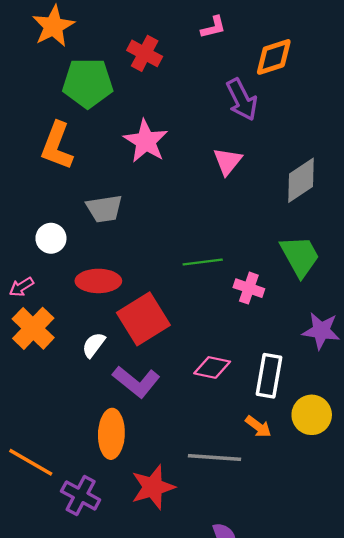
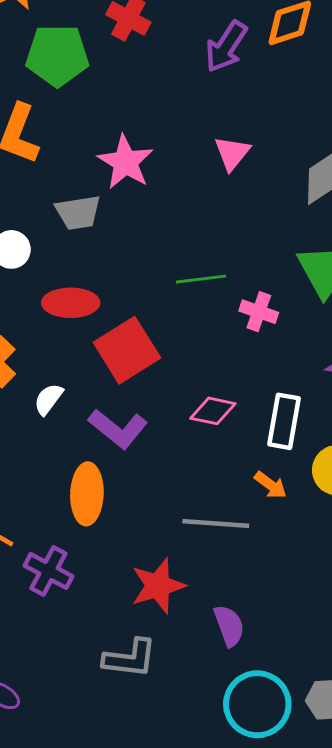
purple arrow: (242, 100) -> (226, 47), moved, turned 60
pink star: (146, 141) -> (125, 162), moved
white semicircle: (94, 345) -> (48, 399), moved
red star: (153, 487) -> (158, 586), moved

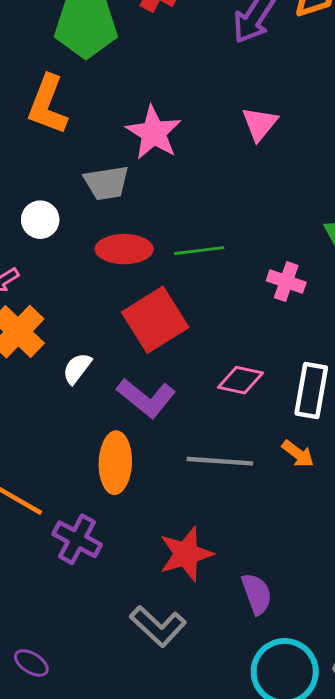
green line: (201, 279) -> (199, 251), moved
red ellipse: (71, 303) -> (124, 249), moved
gray line: (216, 524) -> (220, 461), moved
gray L-shape: (130, 658) -> (158, 626), turned 36

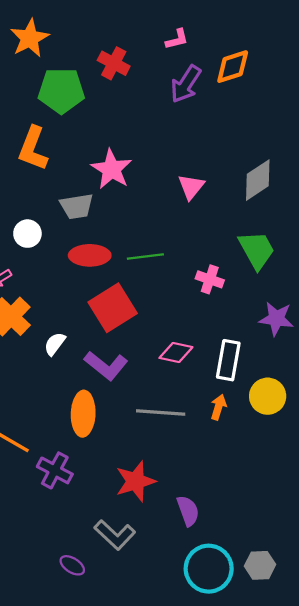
pink triangle: (260, 124) -> (191, 187), moved
orange arrow: (298, 454) -> (218, 407), turned -110
purple ellipse: (31, 663) -> (72, 565), moved

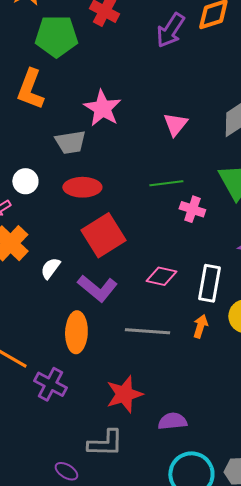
white circle: (27, 234) -> (25, 181), moved
green line: (145, 256) -> (166, 183), moved
purple semicircle: (188, 511) -> (172, 421), turned -76
gray L-shape: (115, 535) -> (105, 443), turned -42

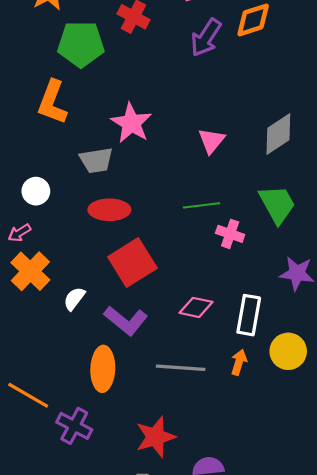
white circle: (25, 181) -> (36, 191), moved

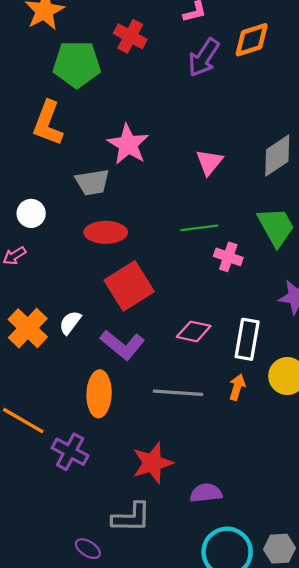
orange cross: (30, 271) -> (28, 328), moved

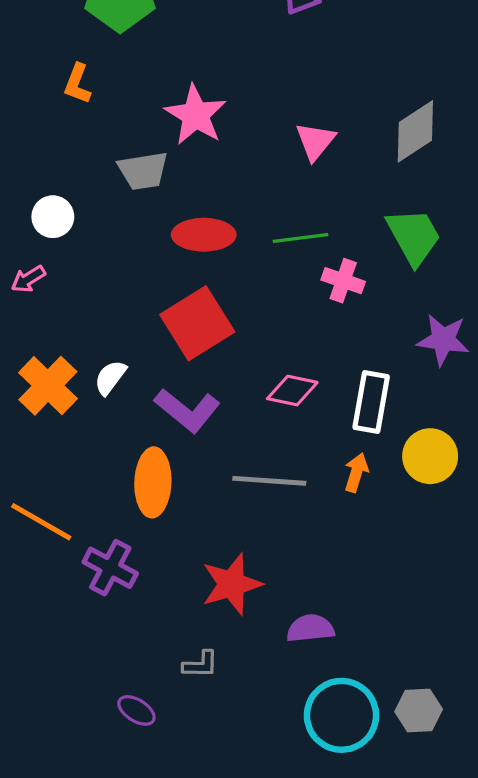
orange L-shape: (48, 123) -> (77, 84), size x0.6
red ellipse: (106, 232) -> (204, 235), moved
gray L-shape: (131, 517) -> (200, 665), size x0.6

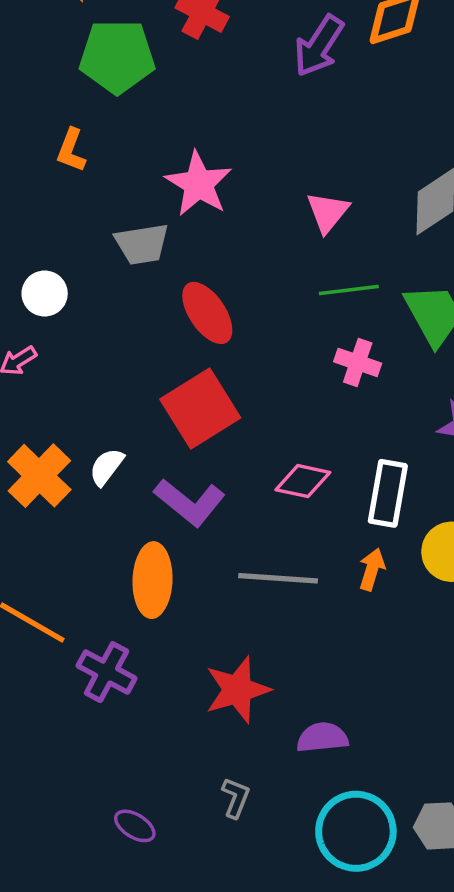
red ellipse: (204, 235) -> (207, 313), turned 56
green line: (301, 238) -> (349, 290), moved
gray L-shape: (200, 665) -> (236, 798), moved, turned -69

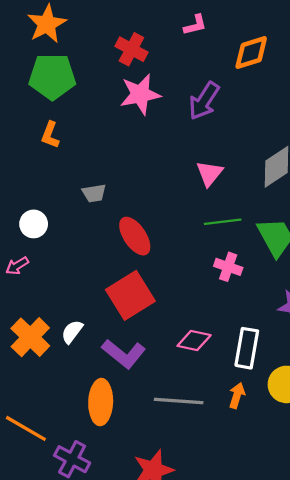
purple arrow: (319, 46) -> (204, 101), moved
green pentagon: (117, 56) -> (52, 77), moved
pink star: (199, 184) -> (140, 94), moved, turned 30
gray trapezoid: (142, 244) -> (94, 193), size x0.7

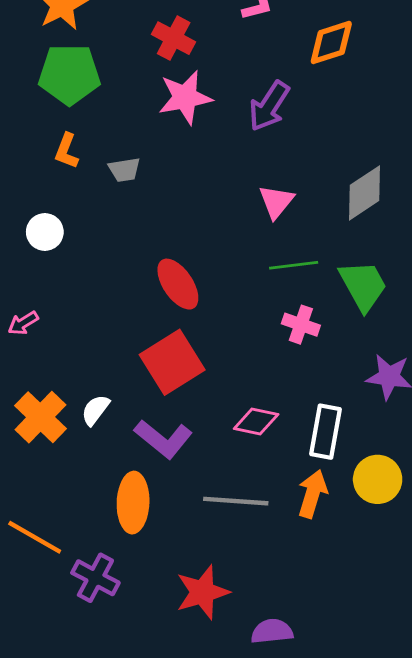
gray trapezoid: (94, 193) -> (124, 170), moved
white circle: (34, 224) -> (45, 232), moved
orange arrow: (237, 395) -> (312, 494), size x1.4

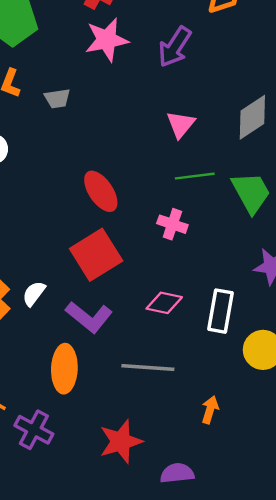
pink cross: (301, 325) -> (172, 224), moved
orange arrow: (312, 494) -> (210, 410), moved, size x0.7

